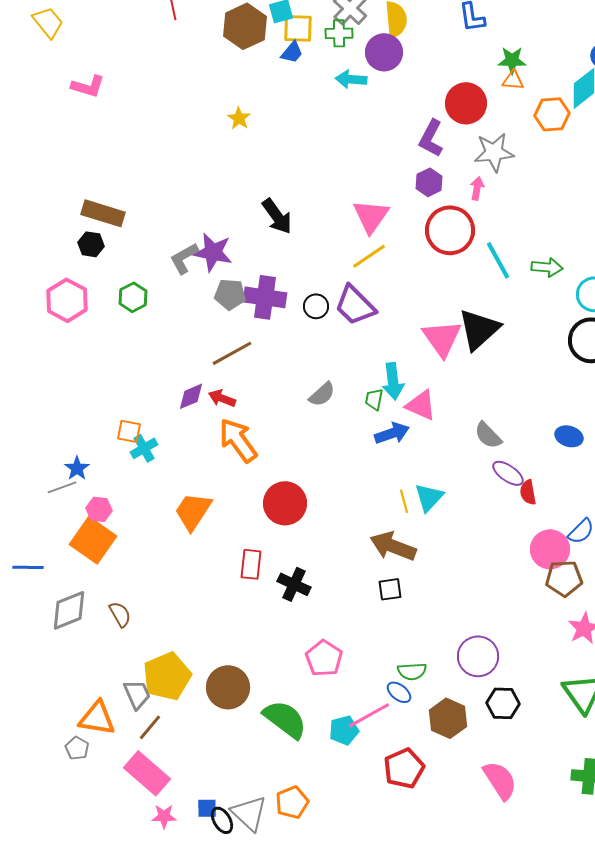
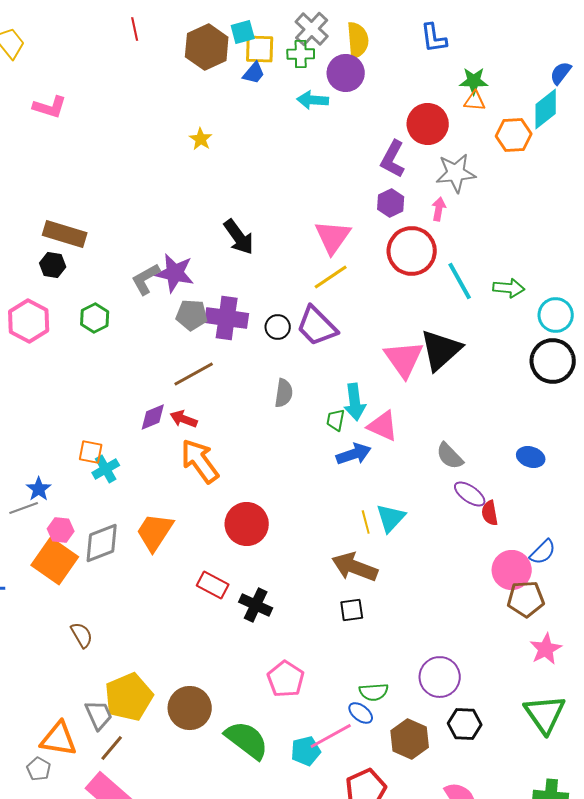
gray semicircle: (322, 394) -> (284, 393), moved, turned -40
red rectangle: (251, 564) -> (213, 585), turned -68
gray diamond: (69, 610) -> (102, 543), moved

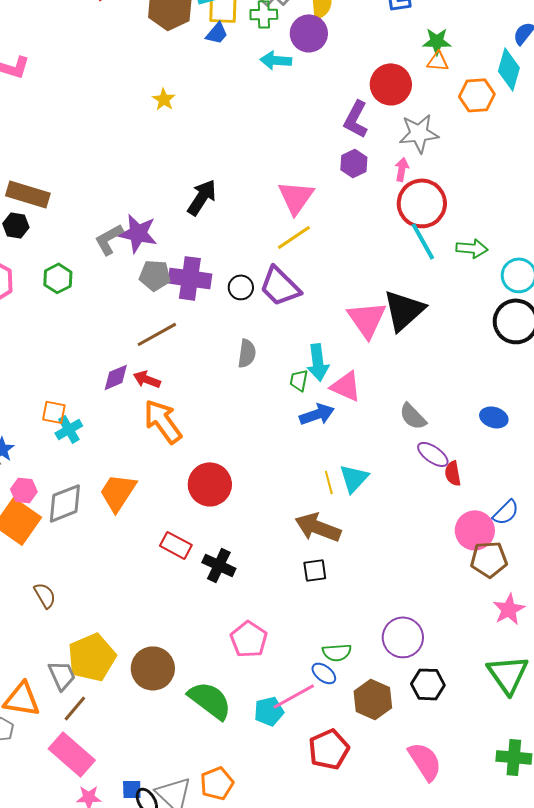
cyan diamond: (546, 109) -> (509, 69), turned -36
black arrow: (239, 237) -> (202, 197), turned -111
red circle: (412, 251) -> (422, 203), moved

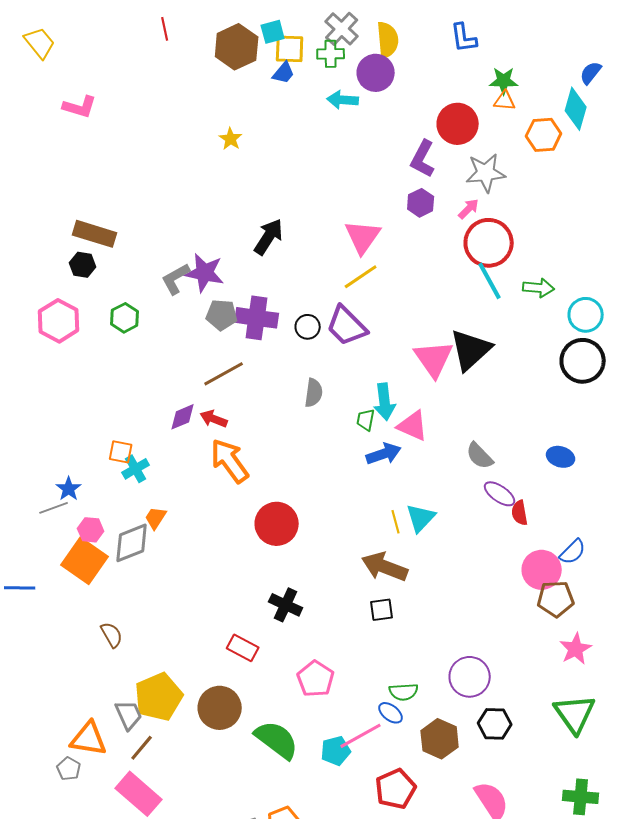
pink arrow: (402, 169) -> (469, 209), turned 35
orange trapezoid: (118, 492) -> (156, 518), moved, size x0.6
red rectangle: (176, 545) -> (243, 648), moved

